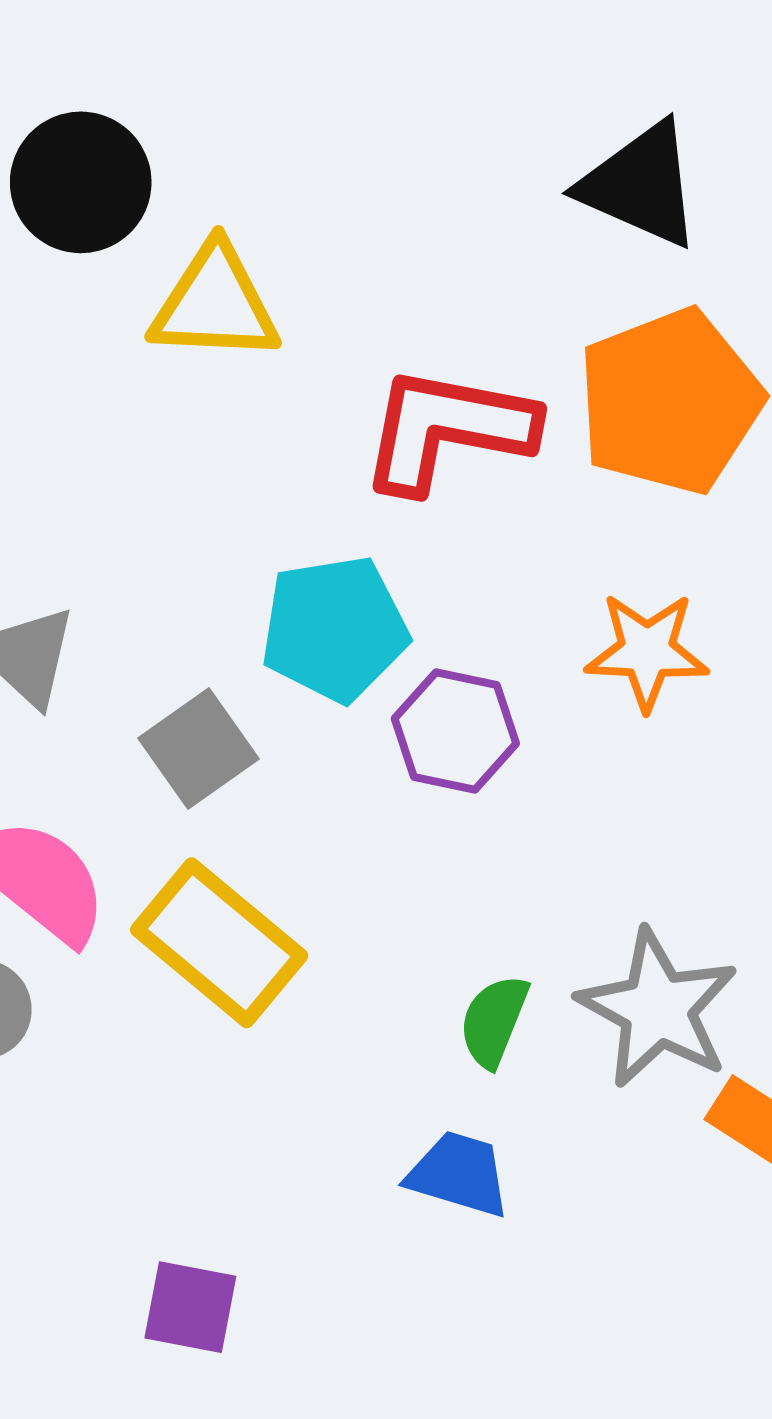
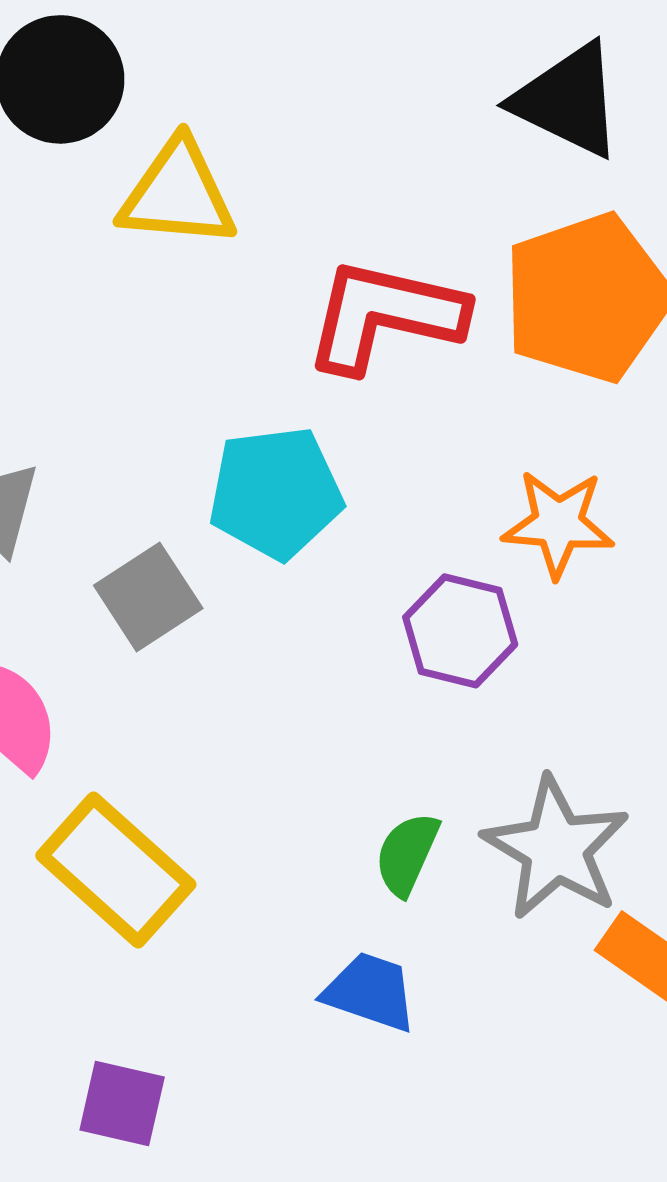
purple hexagon: (455, 731) -> (460, 631), moved
yellow rectangle: (219, 943) -> (116, 870), moved

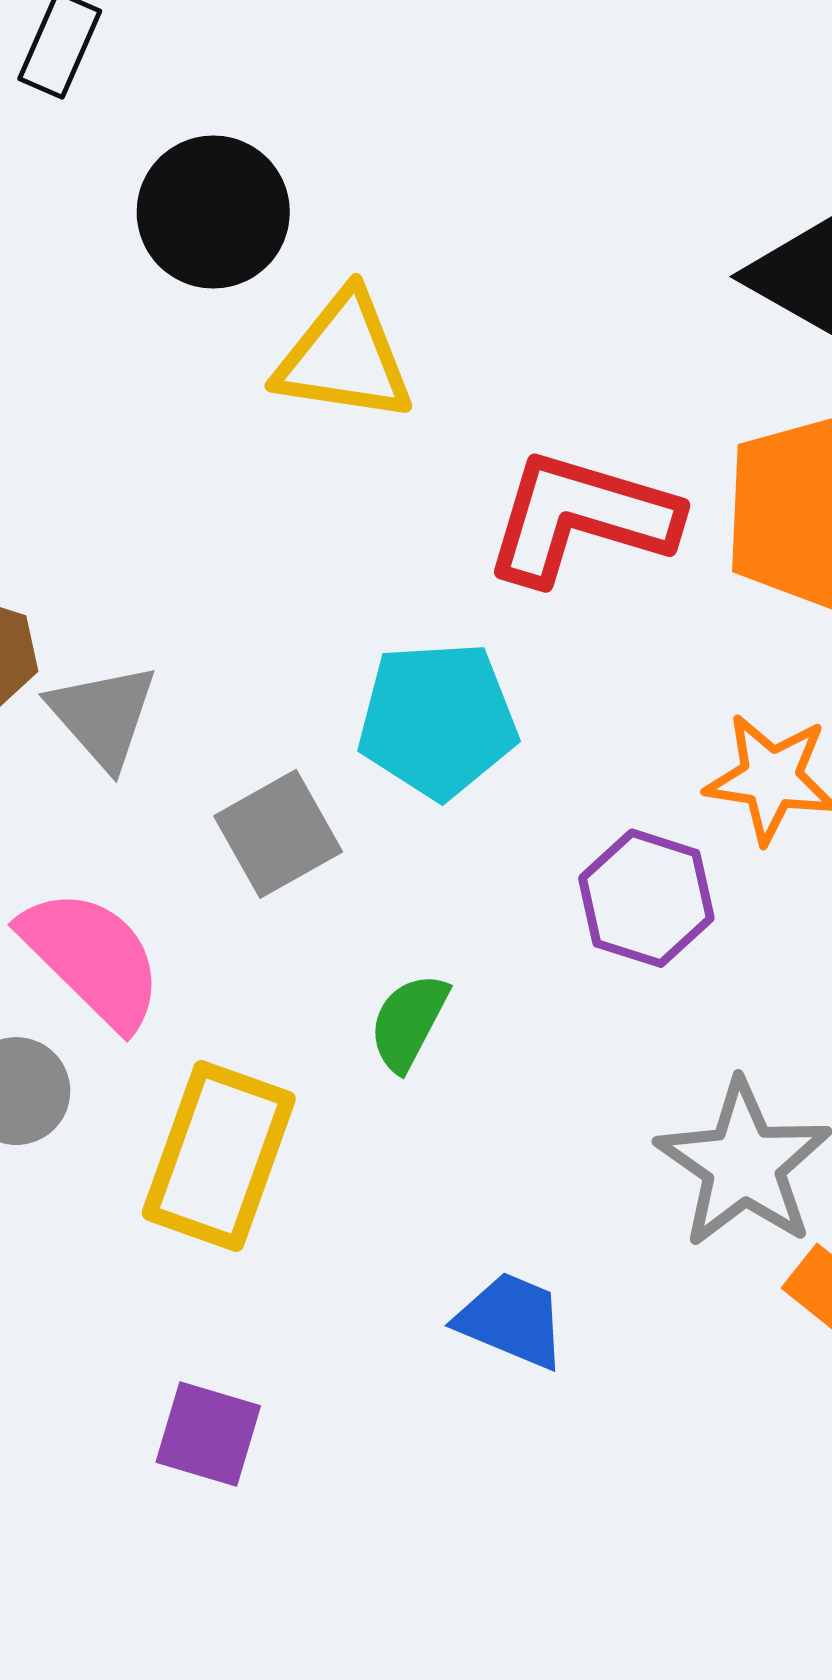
green semicircle: (407, 854) -> (409, 1022), moved
yellow rectangle: (116, 870) -> (219, 1156), turned 64

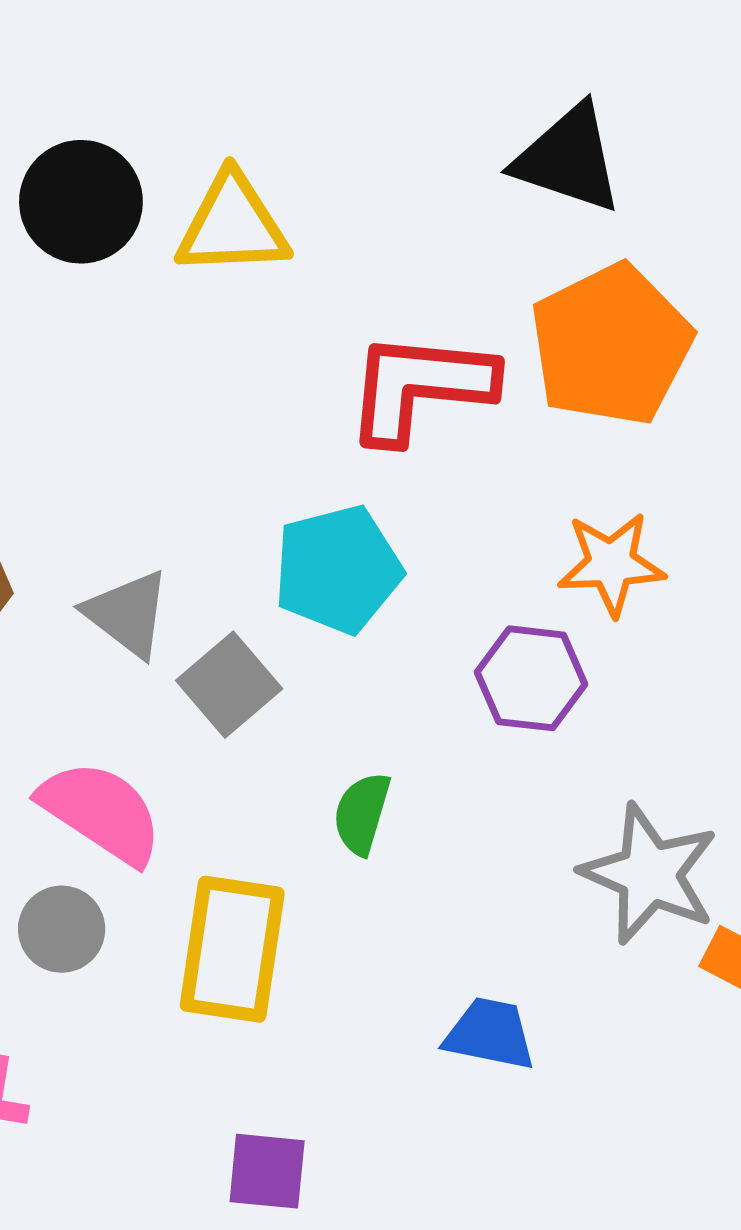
yellow triangle: (344, 357) -> (232, 225), moved
gray triangle: (103, 716) -> (127, 614), moved

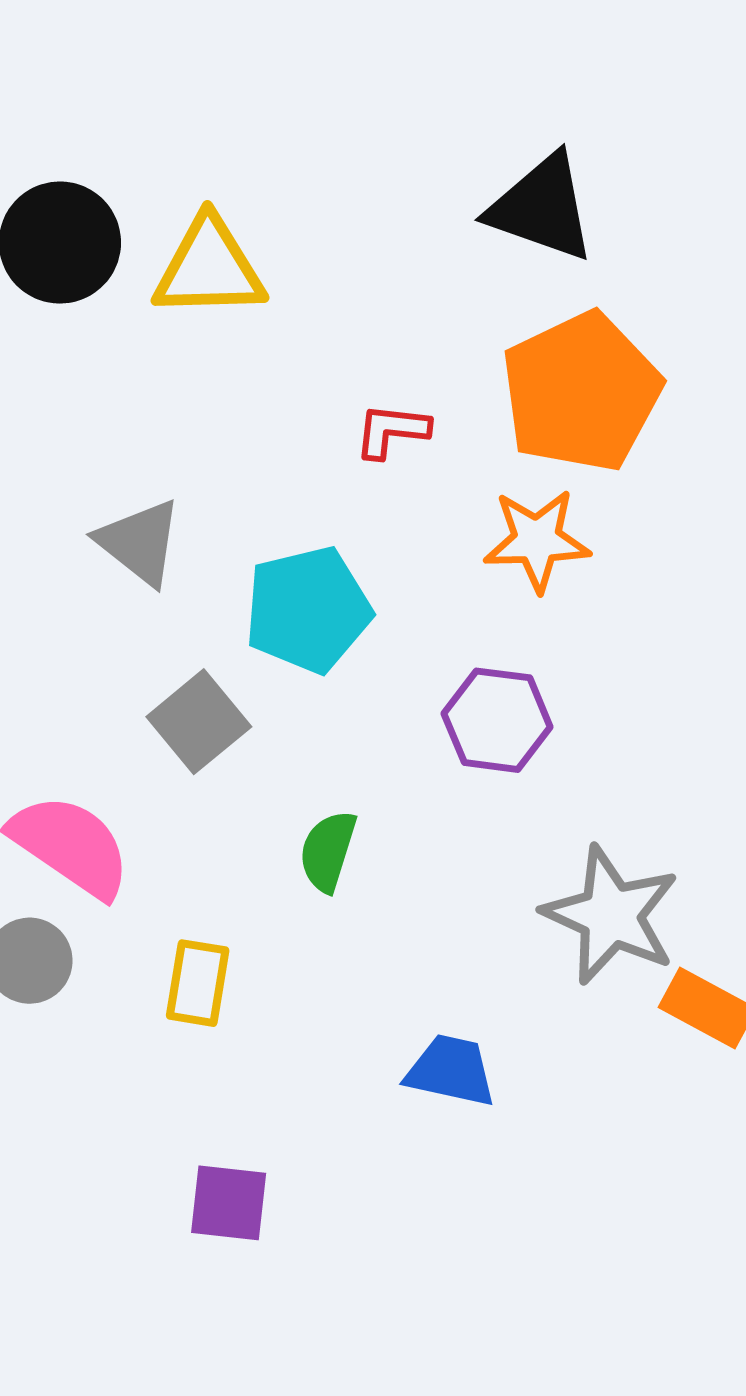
red L-shape: (420, 387) -> (392, 431), size x0.5
orange star: (611, 564) -> (537, 540), moved
gray triangle: (127, 614) -> (140, 542), moved
yellow rectangle: (232, 949) -> (198, 983), size x0.6

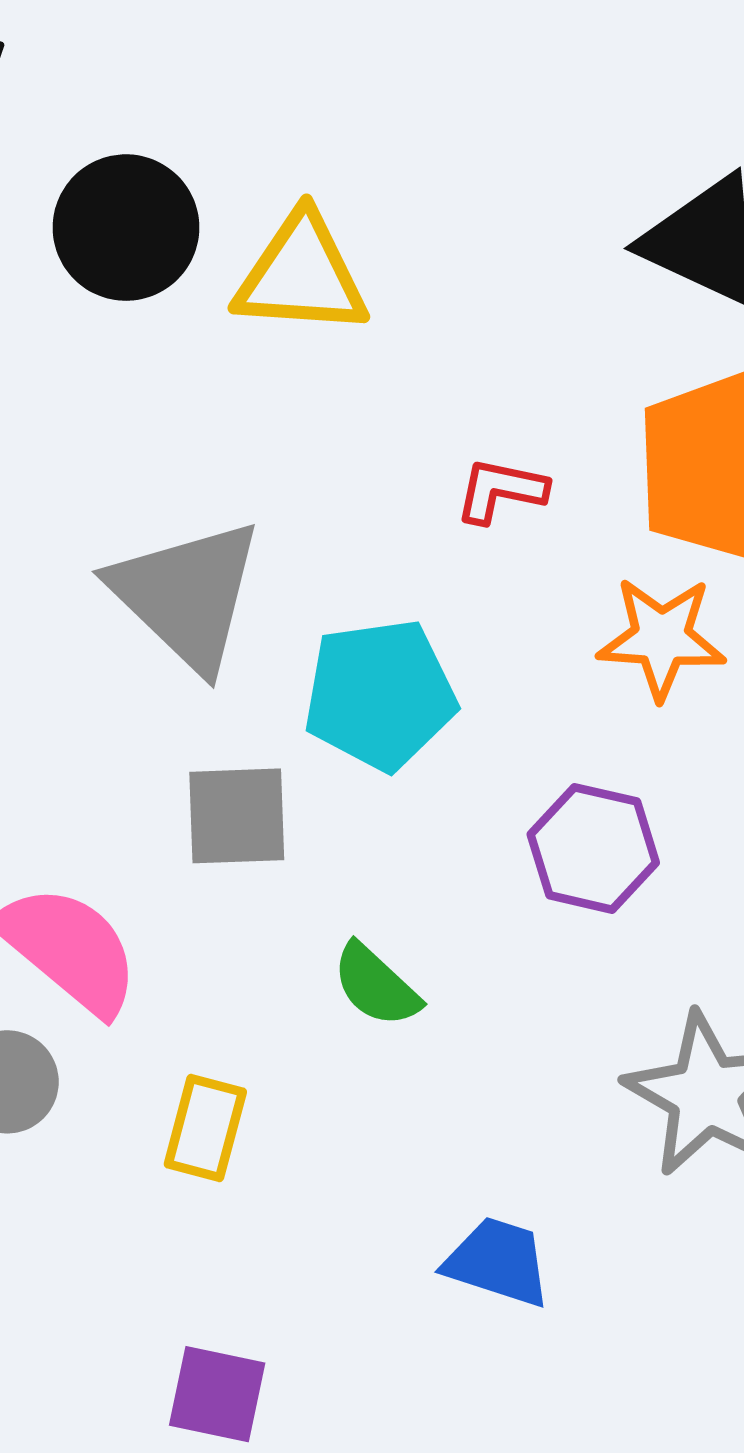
gray triangle: (140, 542) -> (187, 595), size x1.5
gray square: (199, 722) -> (237, 816), turned 32
green semicircle: (328, 851) -> (376, 985), turned -70

